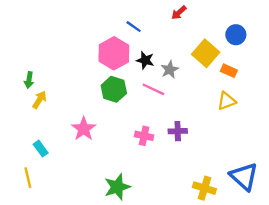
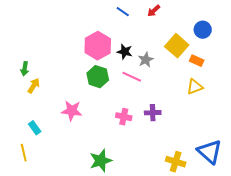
blue line: (134, 27) -> (123, 12), moved
pink star: (84, 129) -> (72, 111), turned -30

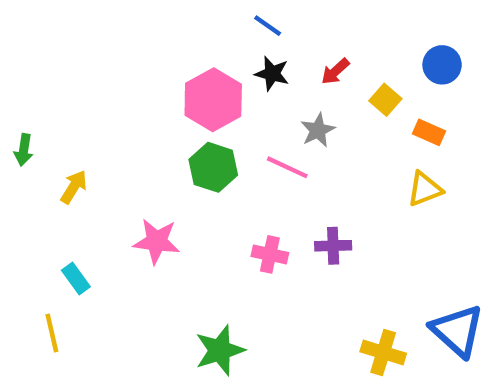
red arrow: (154, 11) -> (335, 71), moved
yellow square: (177, 46) -> (385, 100), size x0.6
black star: (125, 52) -> (272, 74), moved
green arrow: (25, 69) -> (24, 150), moved

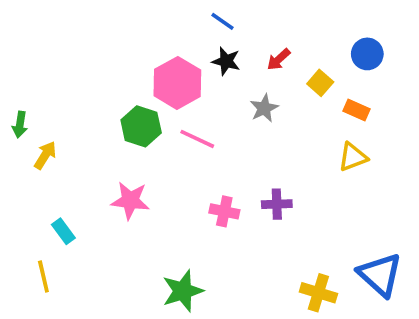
green hexagon: (213, 167) -> (141, 126), moved
pink line: (287, 167) -> (197, 139), moved
yellow arrow: (74, 187) -> (45, 155), moved

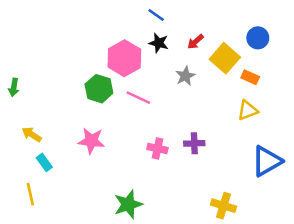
yellow square: (320, 83) -> (225, 58), size x1.6
yellow arrow: (45, 155) -> (32, 134), moved, turned -90
blue triangle: (380, 275) -> (267, 161), moved, turned 48

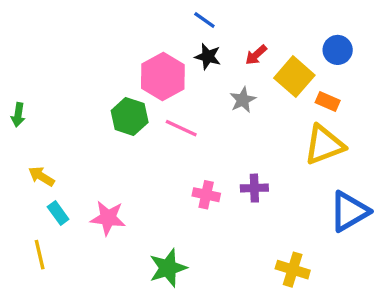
yellow triangle: (248, 110) -> (324, 145), size x1.5
pink star: (91, 141) -> (108, 218), moved

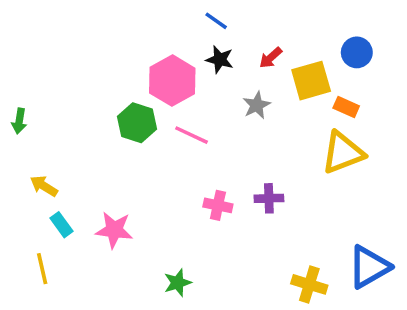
yellow square: (294, 77) -> (311, 81), turned 33
blue triangle: (349, 211) -> (369, 267), moved
green star: (168, 268) -> (177, 283), size x0.7

